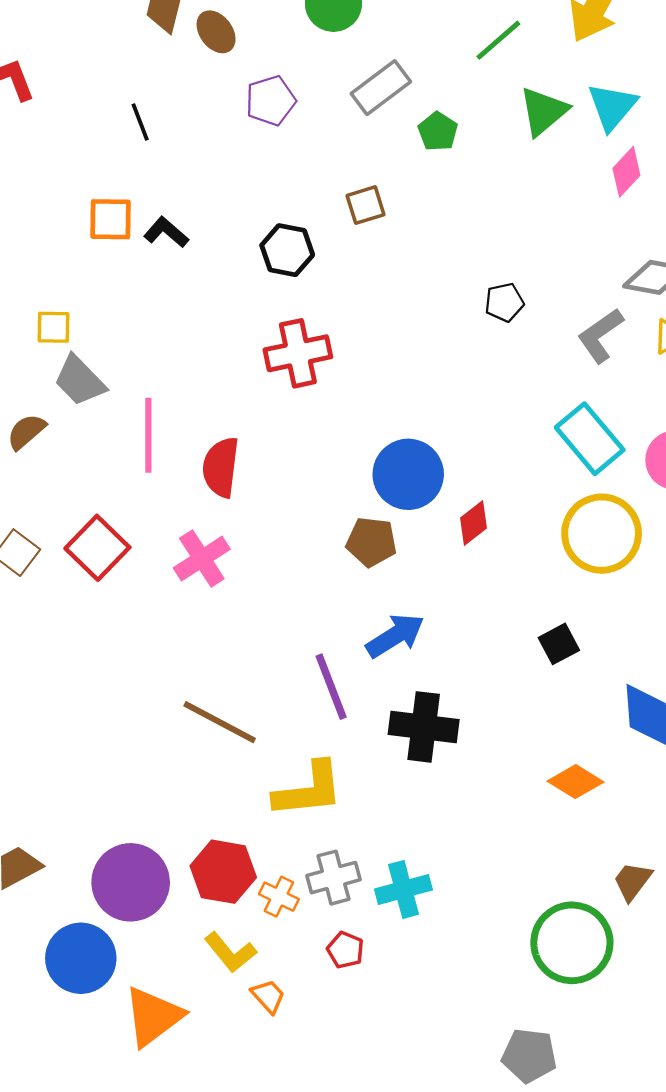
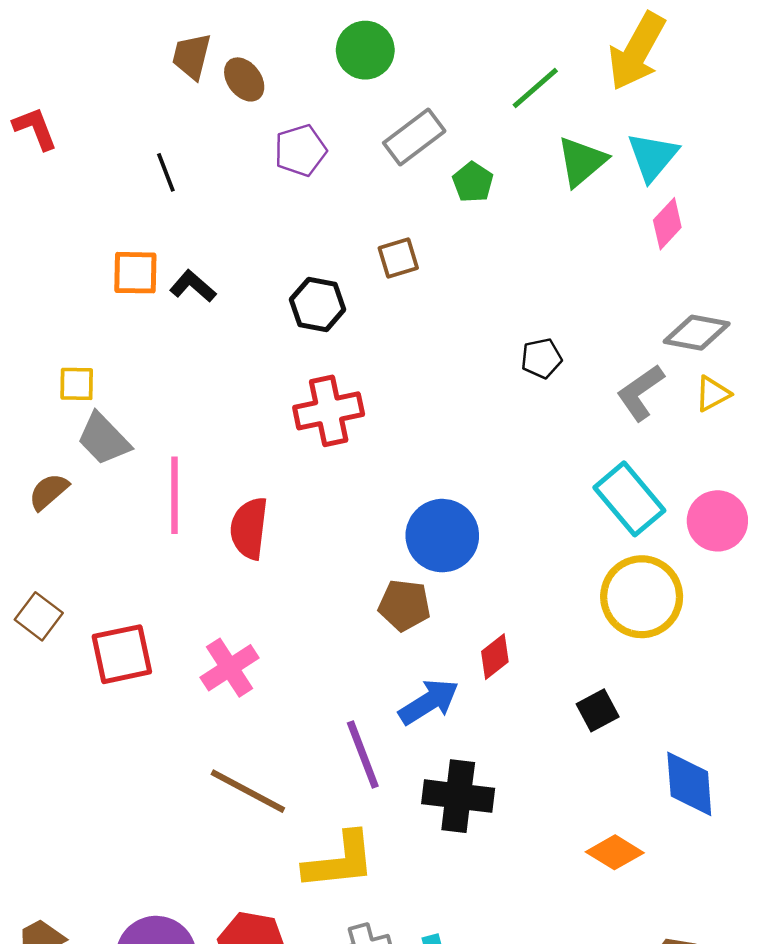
red diamond: (473, 523) -> (495, 657), moved
red square: (97, 548) -> (122, 654), moved, turned 34
pink cross: (202, 559) -> (230, 668), moved

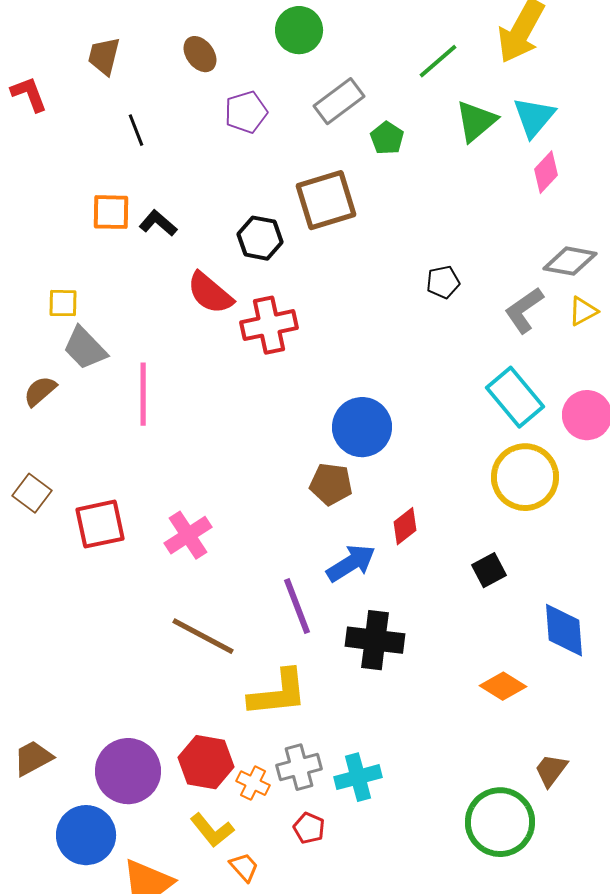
brown trapezoid: (192, 56) -> (104, 56), moved
brown square: (398, 258) -> (326, 200), size x1.8
red semicircle: (249, 528) -> (210, 293), moved, turned -57

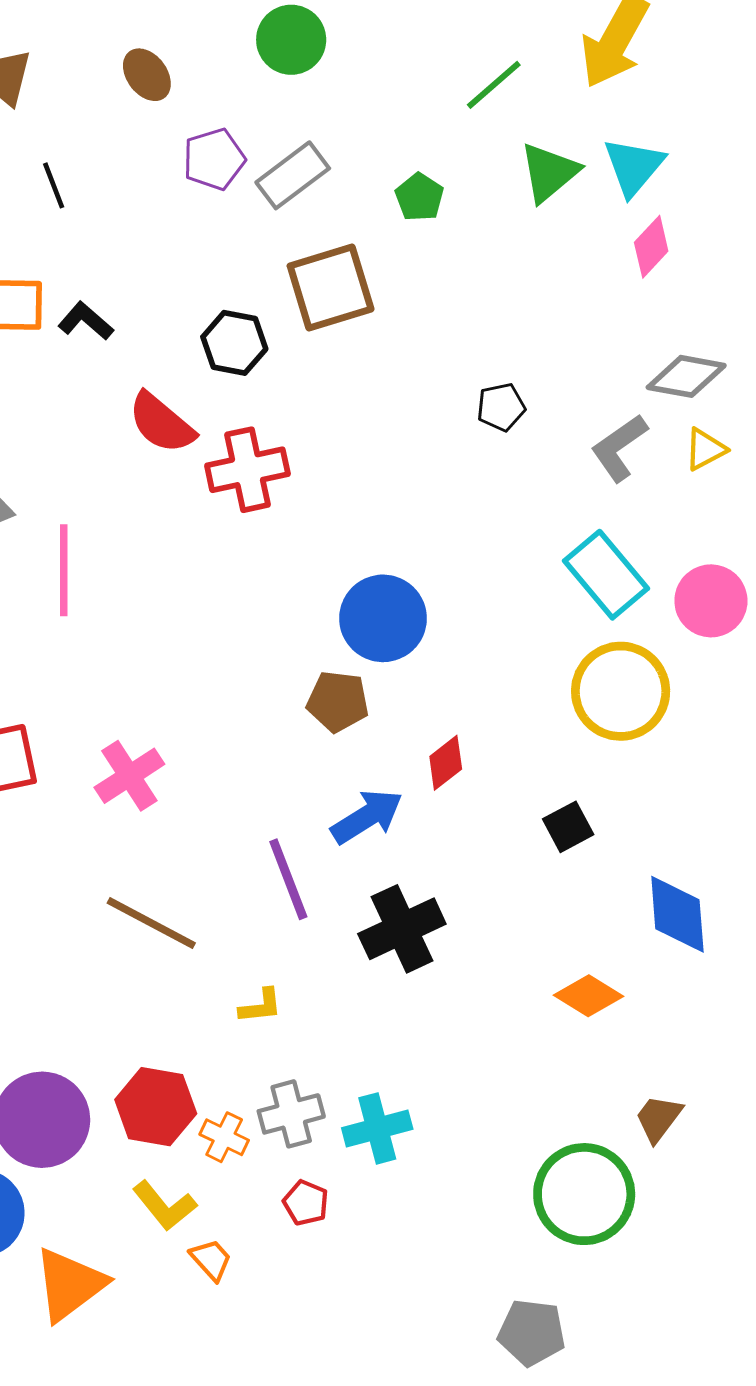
gray rectangle: (339, 101) -> (293, 175), moved
black cross: (375, 640) -> (402, 929), turned -32
yellow L-shape: (278, 693) -> (261, 1006), size x0.5

